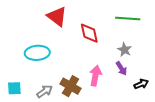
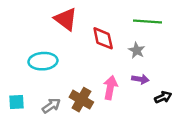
gray star: (125, 50) -> (137, 50), moved
purple arrow: (121, 68) -> (140, 79), turned -48

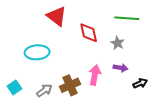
brown cross: (81, 100) -> (70, 85), turned 36
cyan square: (17, 102) -> (14, 87), turned -32

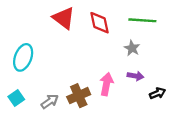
red diamond: (89, 33) -> (100, 23), moved
cyan ellipse: (37, 52) -> (23, 57), moved, turned -65

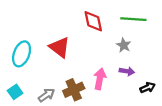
red triangle: (64, 18) -> (60, 47), moved

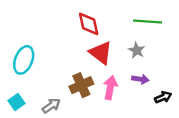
red diamond: (93, 21) -> (89, 24), moved
red triangle: (60, 47) -> (101, 53), moved
brown cross: (74, 90) -> (81, 85), moved

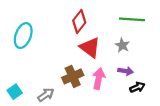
red diamond: (89, 24) -> (79, 22), turned 50
cyan ellipse: (24, 60) -> (23, 36), moved
black arrow: (163, 97) -> (137, 87), moved

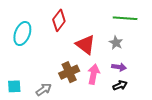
red diamond: (79, 22) -> (59, 20), moved
black arrow: (137, 87) -> (120, 85), moved
cyan square: (15, 92) -> (14, 86), turned 32

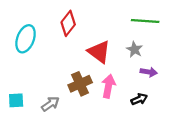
purple arrow: (119, 67) -> (149, 72), moved

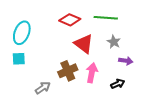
green line: (145, 21) -> (106, 18), moved
red diamond: (68, 23) -> (70, 20), moved, turned 75
cyan square: (16, 100) -> (19, 59), moved

